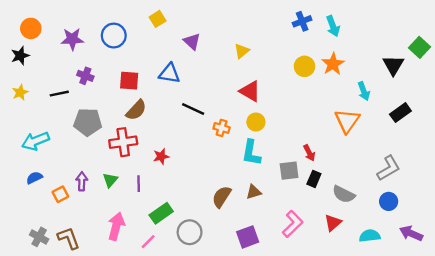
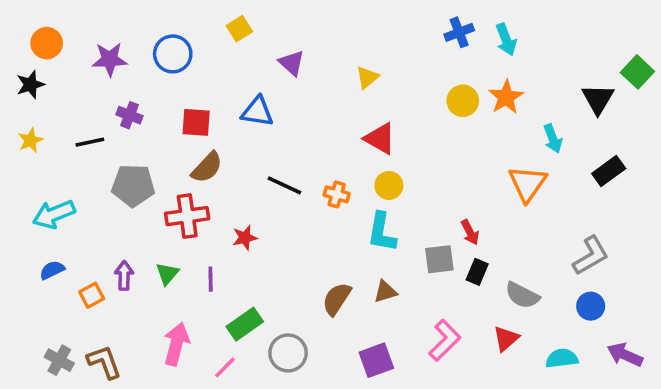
black line: (193, 109) -> (284, 185), moved

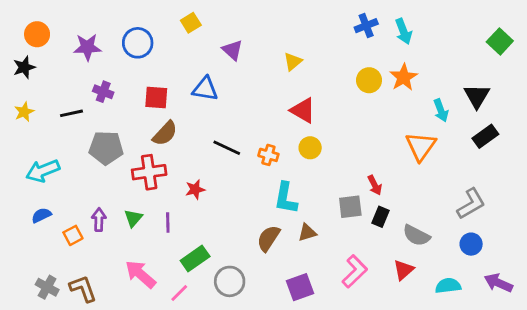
green square: (637, 72) -> (500, 41), moved
black triangle: (598, 99) -> (477, 96), moved
cyan L-shape: (382, 232) -> (286, 198), moved
pink arrow: (176, 344) -> (141, 274), turned -64

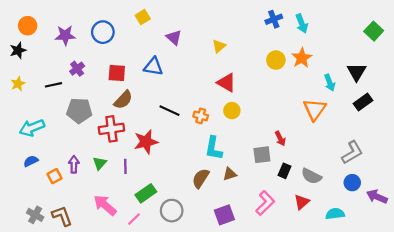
purple cross: (103, 92) -> (77, 69), turned 32
red star: (195, 189) -> (146, 142), size x1.6
black rectangle: (381, 217) -> (285, 171), moved
purple arrow: (498, 283) -> (377, 197), moved

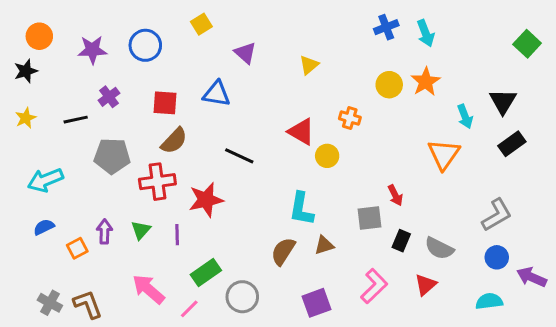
red triangle: (226, 83) -> (301, 132), moved
orange cross: (201, 116) -> (350, 118), moved
cyan semicircle: (335, 214) -> (489, 301), moved

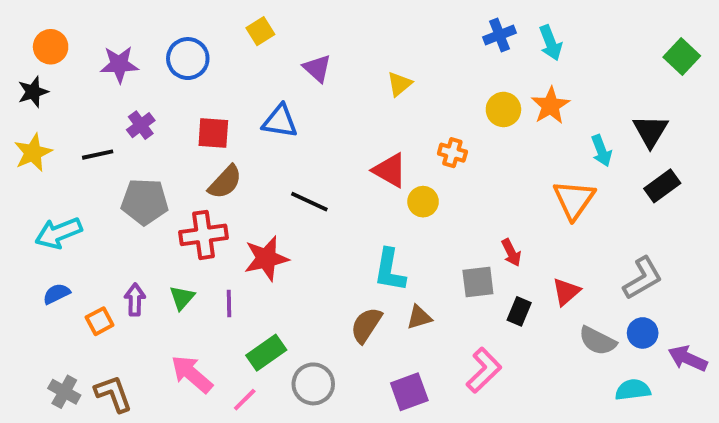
yellow star: (26, 118) -> (33, 153), size x1.4
gray semicircle: (439, 248) -> (598, 341), moved
red triangle: (426, 285) -> (566, 292), moved

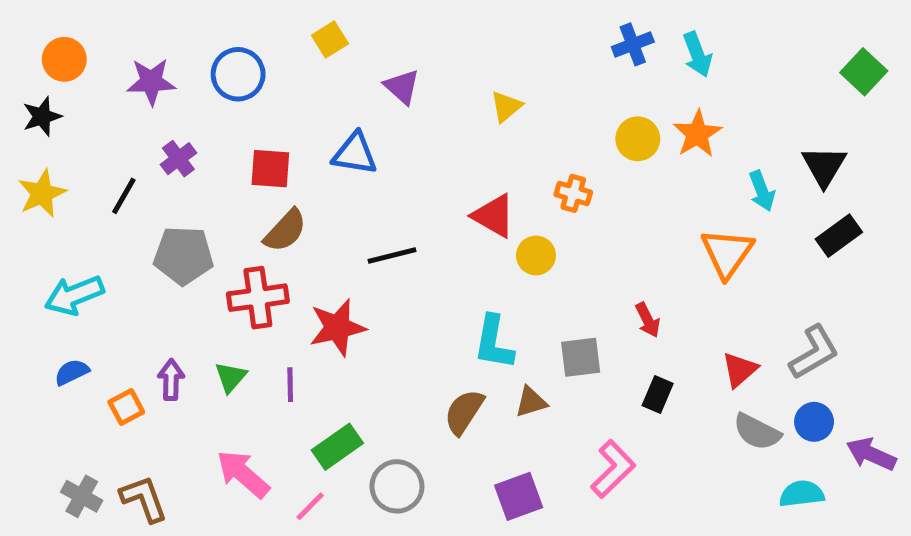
black line: (98, 155) -> (124, 196), turned -48
black line: (309, 202) -> (392, 255), turned -39
gray square: (478, 282) -> (581, 357), moved
red triangle: (566, 292) -> (740, 370), moved

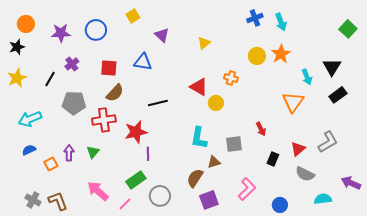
purple line: (290, 385) -> (148, 154), moved
black rectangle: (658, 395) -> (273, 159), moved
brown semicircle: (464, 412) -> (195, 178), moved
blue circle: (814, 422) -> (280, 205), moved

